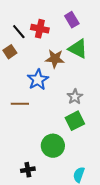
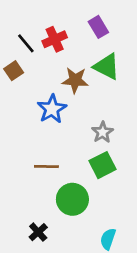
red cross: (40, 29) -> (55, 39), turned -36
brown line: (20, 104) -> (46, 166), moved
black cross: (28, 170) -> (38, 232), turned -32

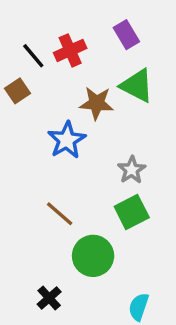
brown line: (46, 166) -> (60, 214), turned 40

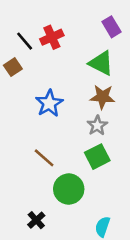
purple rectangle: (126, 35) -> (112, 27), moved
brown star: (97, 103) -> (102, 97), moved

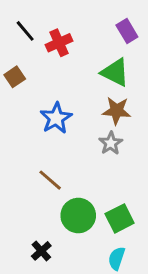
black line: (25, 41) -> (25, 31), moved
green square: (97, 157) -> (120, 218), moved

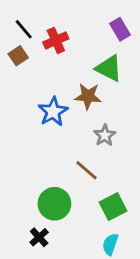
brown square: (15, 77) -> (18, 56), moved
brown star: (117, 111) -> (88, 96), moved
brown line: (50, 180) -> (87, 170), moved
green circle: (78, 216) -> (54, 204), moved

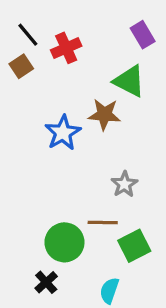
gray star: (105, 135) -> (124, 184), moved
brown line: (87, 170) -> (103, 222), moved, turned -40
cyan semicircle: (110, 244) -> (109, 291), moved

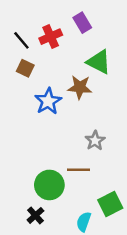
black line: (28, 35) -> (21, 40), moved
purple rectangle: (143, 35) -> (82, 23), moved
brown square: (21, 66) -> (25, 68), moved, turned -30
green square: (134, 246) -> (110, 204), moved

